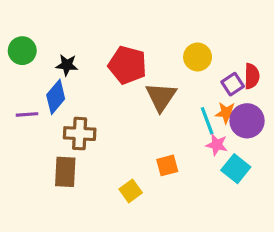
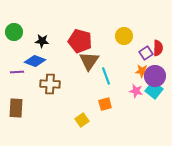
blue diamond: (56, 97) -> (35, 61), turned 70
brown triangle: (161, 97) -> (89, 61), moved
cyan line: (207, 121) -> (106, 76), moved
cyan square: (236, 169) -> (154, 90), moved
brown rectangle: (65, 172) -> (16, 108), moved

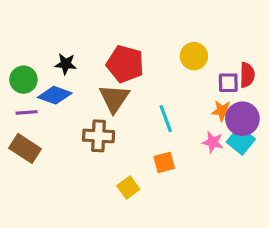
green circle: (14, 32) -> (23, 80), moved
purple square: (146, 53) -> (228, 83), turned 32
brown triangle: (89, 61) -> (114, 98), moved
brown cross: (50, 84) -> (99, 136), moved
brown rectangle: (16, 108) -> (25, 148), moved, turned -60

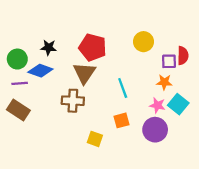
purple circle: (242, 119) -> (155, 130), moved
yellow square: (128, 188) -> (95, 139), turned -35

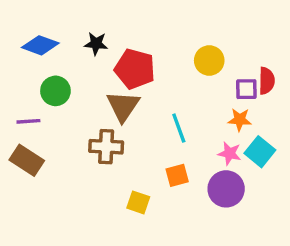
black star: (49, 47) -> (96, 44), moved
green circle: (17, 59) -> (55, 91), moved
blue diamond: (40, 71) -> (40, 45), moved

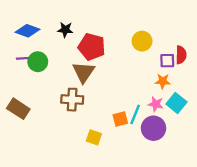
purple line: (28, 121) -> (24, 58), moved
cyan line: (179, 128) -> (135, 114), moved, turned 42

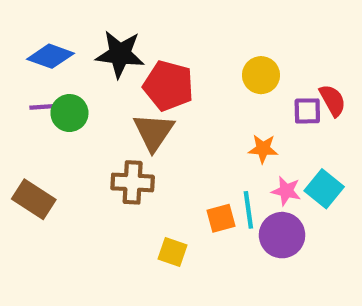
black star: (65, 30) -> (120, 54), size x1.6
red semicircle: (181, 55) -> (333, 100), turned -30
orange star: (163, 81) -> (263, 149), moved
cyan line: (135, 114) -> (248, 210), turned -30

